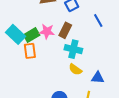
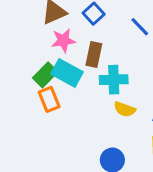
pink star: (47, 31) -> (63, 41), moved
cyan rectangle: (16, 34) -> (67, 73), moved

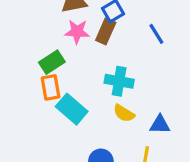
brown rectangle: (94, 54) -> (106, 31), moved
cyan rectangle: (67, 73) -> (72, 109), moved

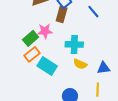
pink star: (77, 32) -> (45, 31), moved
orange rectangle: (51, 87) -> (32, 54), turned 70

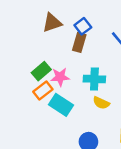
pink star: (45, 31) -> (60, 77), moved

